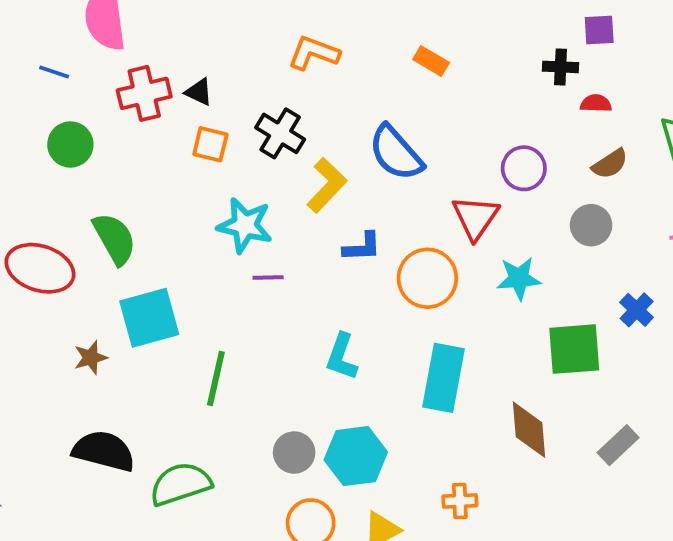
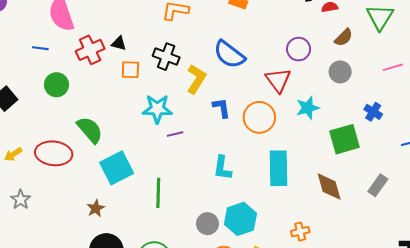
blue L-shape: (362, 247) -> (222, 108), turned -85
brown star: (91, 358) -> (96, 208), moved

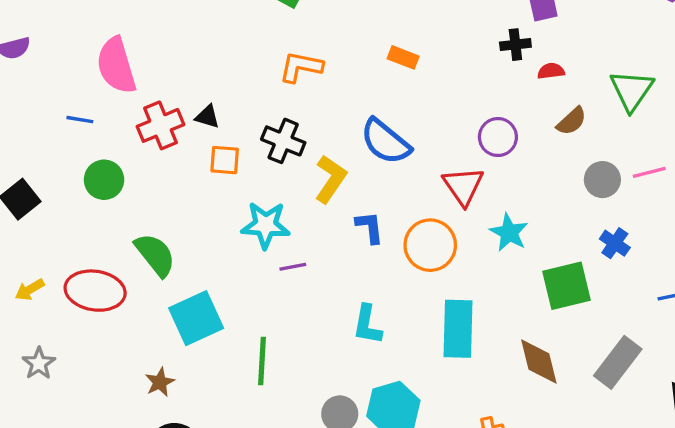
gray circle: (340, 72) -> (602, 180), moved
cyan star: (308, 108) -> (509, 233), turned -30
gray rectangle: (378, 185) -> (618, 362), size x1.4

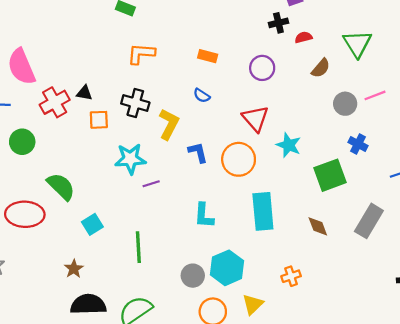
orange rectangle: (403, 57) -> (208, 56), moved
purple circle: (498, 137) -> (262, 68), moved
blue semicircle: (386, 142) -> (202, 96), size x0.5
cyan square: (196, 318) -> (92, 224), size x0.6
brown diamond: (539, 361) -> (318, 226), size x0.7

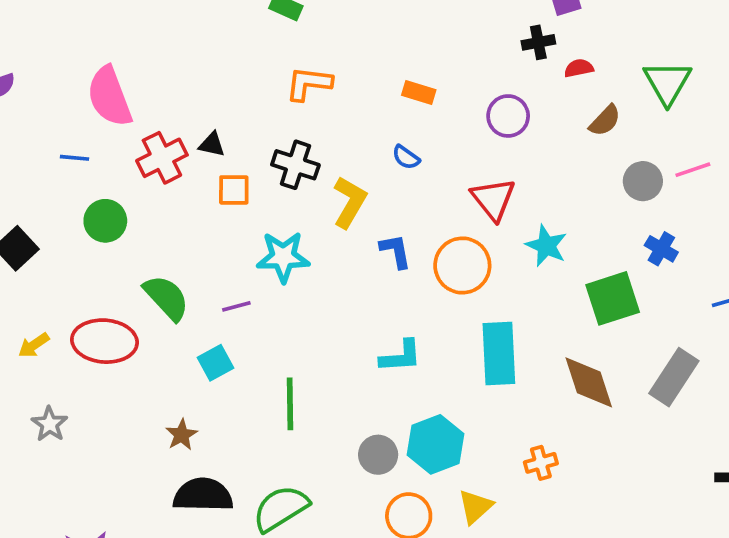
purple line: (151, 184) -> (236, 306), moved
cyan L-shape: (204, 216) -> (401, 356), turned -100
brown diamond: (318, 226) -> (589, 382), size x1.6

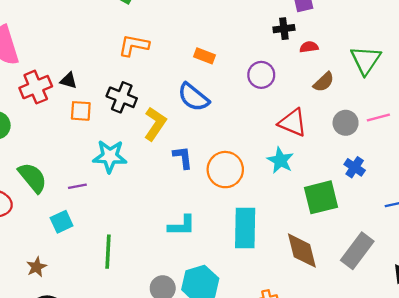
blue semicircle: (406, 157) -> (193, 97), size x1.8
red triangle: (493, 199) -> (293, 123), moved, turned -32

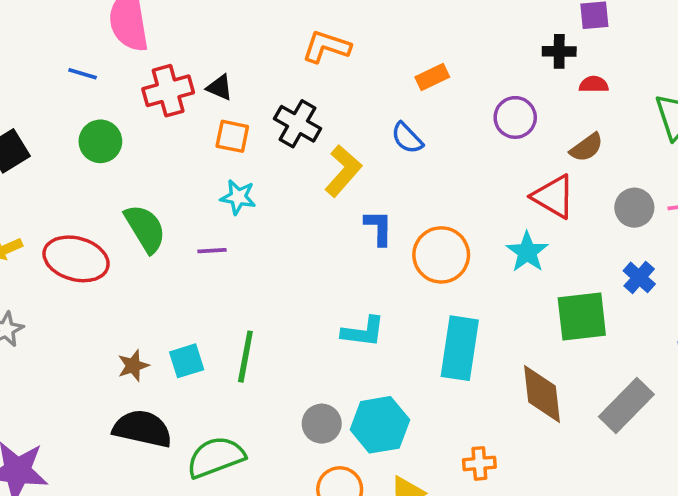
orange rectangle: (204, 56) -> (432, 77), turned -54
brown semicircle: (324, 82) -> (587, 147), moved
blue semicircle: (193, 97) -> (407, 138), size x0.7
cyan star: (110, 156) -> (238, 197), moved, size x0.7
cyan square: (62, 222) -> (187, 361), moved

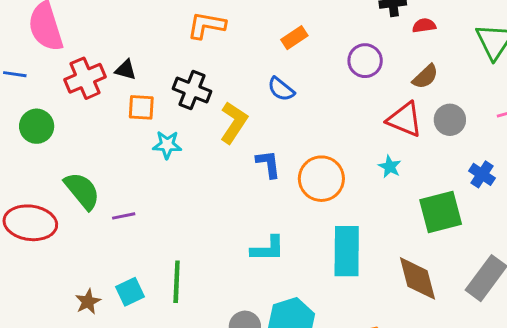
cyan star: (238, 197) -> (167, 145), moved
gray circle: (634, 208) -> (450, 120), moved
purple line: (212, 251) -> (124, 216), moved
cyan star: (527, 252) -> (390, 167), size x0.7

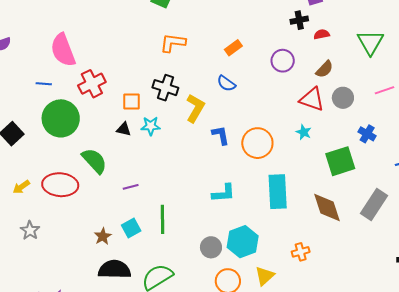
black triangle: (126, 70) -> (124, 129), moved
green circle: (37, 126) -> (61, 118), size x1.6
purple line: (124, 216) -> (131, 187), moved

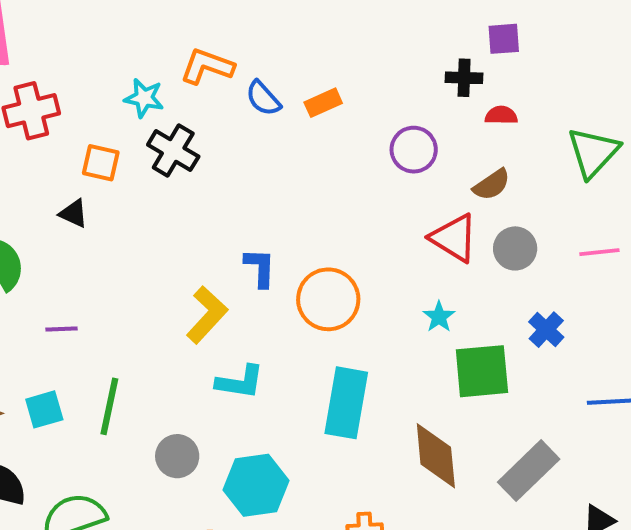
blue semicircle: (226, 83) -> (263, 98), moved
yellow L-shape: (195, 108) -> (207, 315), moved
cyan star: (151, 126) -> (144, 98), moved
cyan star: (304, 132) -> (439, 317), moved
gray circle: (211, 247) -> (177, 456), moved

